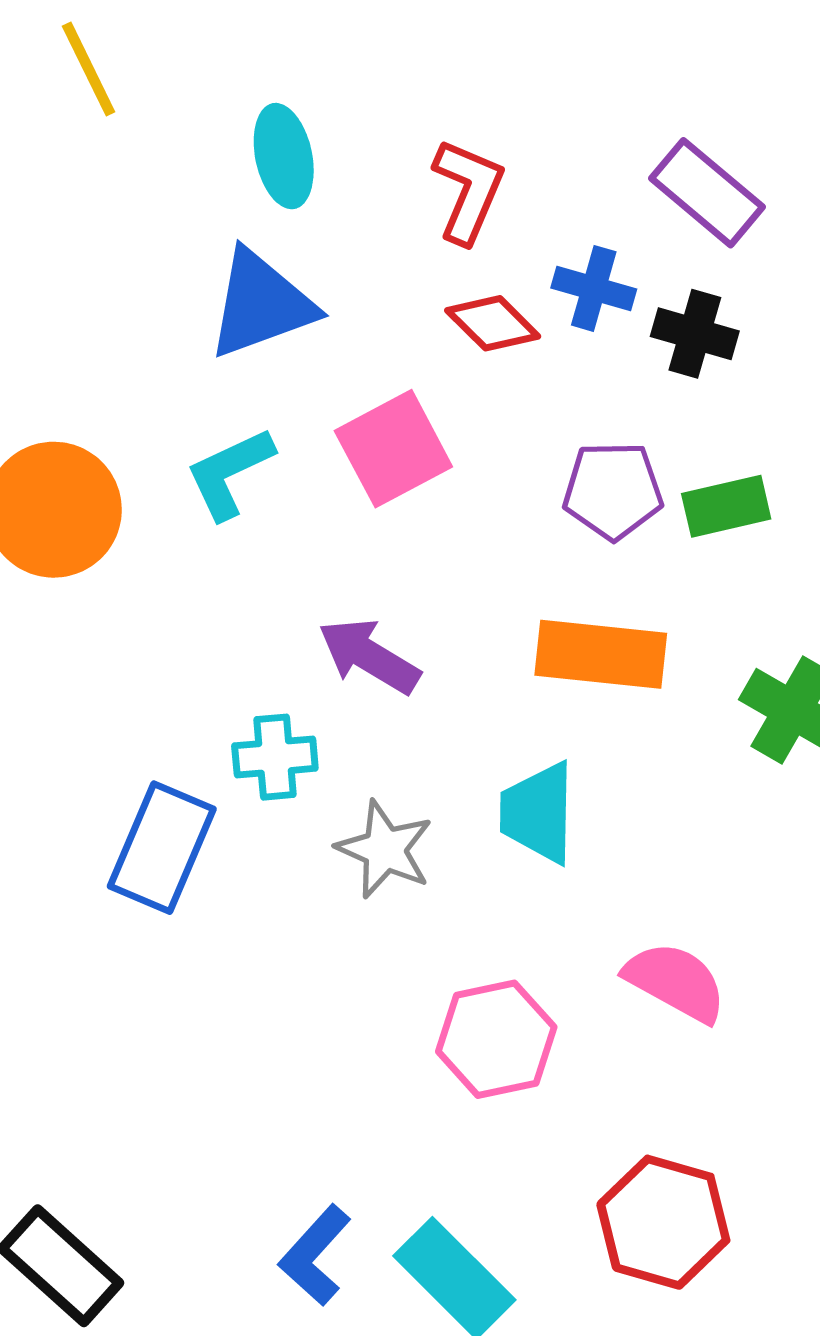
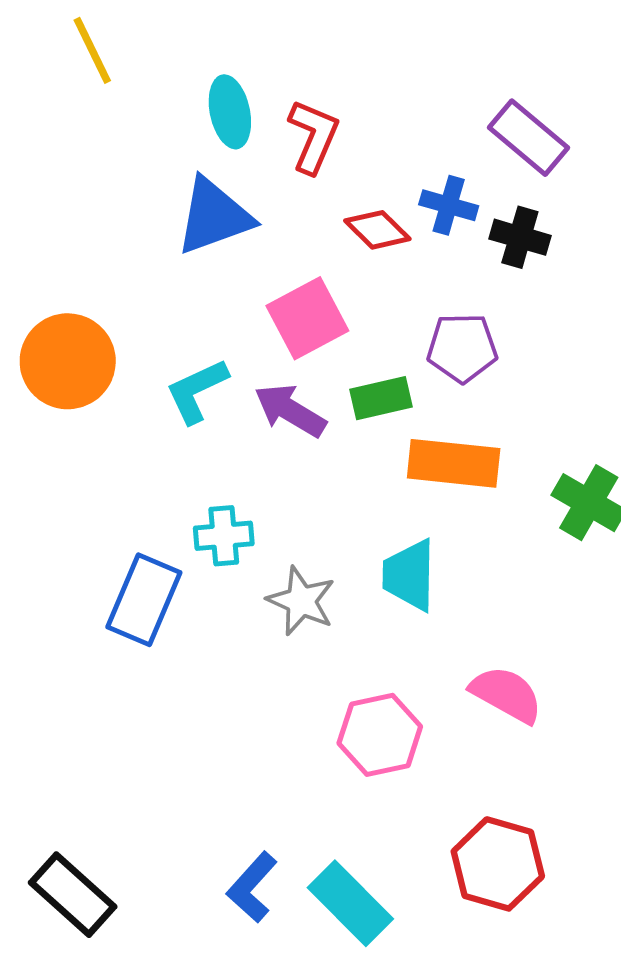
red L-shape: (468, 191) -> (313, 136), moved
cyan L-shape: (230, 473) -> (197, 391), moved
green rectangle: (726, 506) -> (381, 398), moved
purple arrow: (369, 656) -> (290, 410), moved

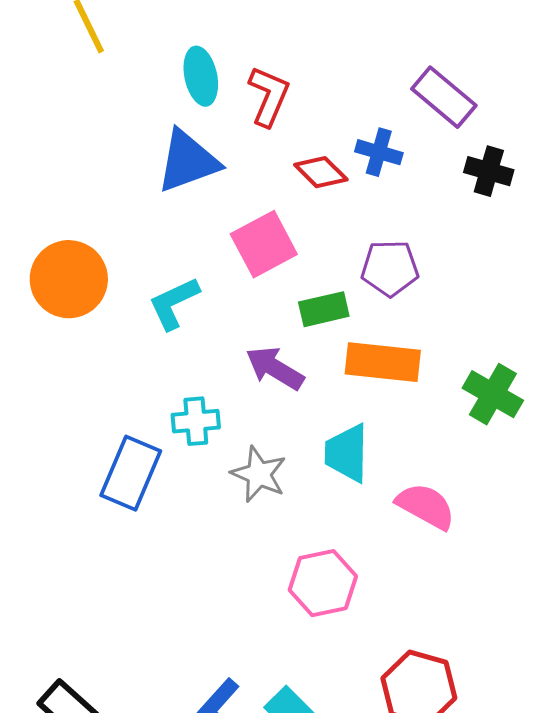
black cross: (520, 237) -> (489, 171), moved
purple arrow: (290, 410) -> (275, 368), moved
pink semicircle: (506, 694) -> (426, 506), moved

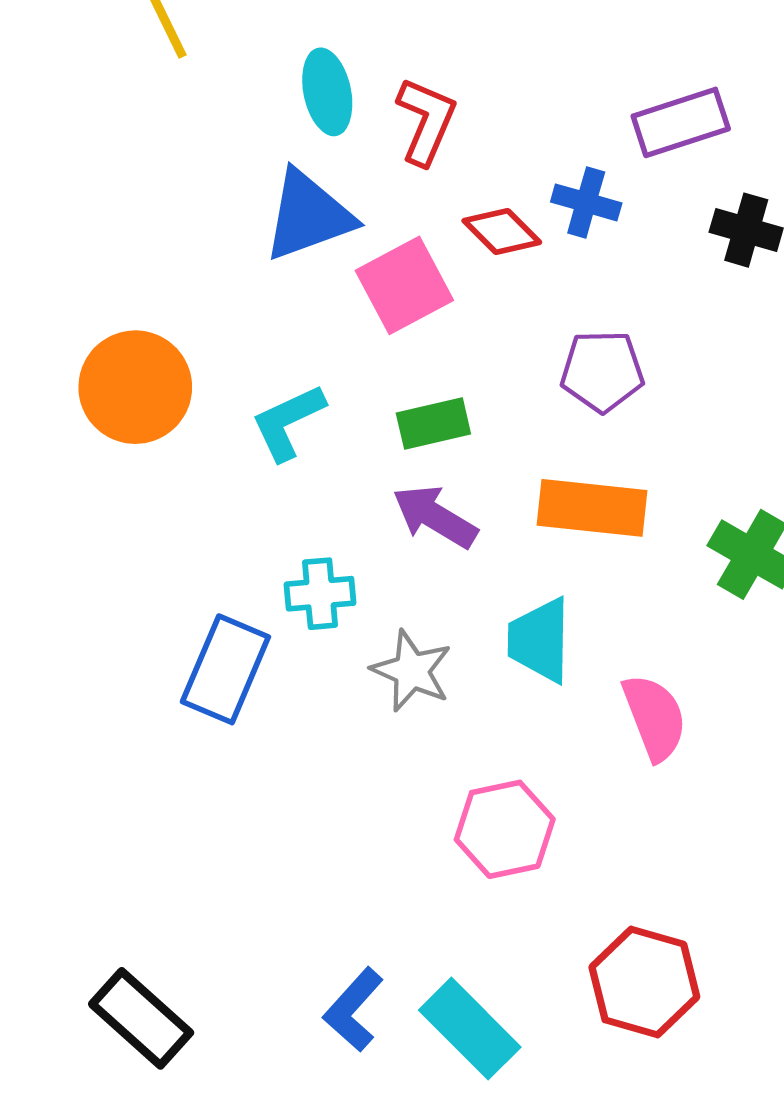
purple rectangle: (444, 97) -> (681, 122), turned -58
pink square: (264, 244) -> (404, 285), moved
green rectangle: (324, 309) -> (433, 424), moved
pink semicircle: (426, 506) -> (655, 717), turned 40

